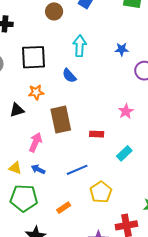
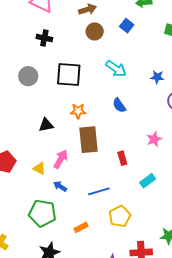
cyan arrow: (80, 46) -> (116, 69), turned 115
blue semicircle: (69, 76) -> (119, 105), moved
orange star: (36, 92) -> (78, 111), moved
red rectangle: (97, 134) -> (122, 158), turned 64
yellow triangle: (15, 168) -> (39, 168), moved

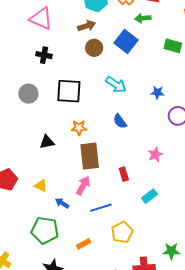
blue square: (127, 26) -> (126, 41), size x1.6
pink arrow: (61, 159) -> (83, 185), moved

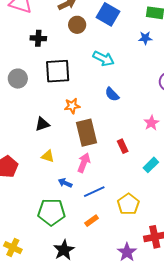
black cross: (44, 55) -> (38, 38), moved
blue star: (157, 92) -> (145, 38), moved
yellow triangle: (41, 186) -> (48, 156), moved
blue line: (101, 208) -> (94, 192), moved

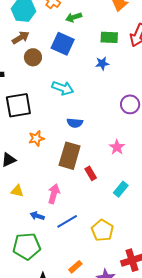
blue semicircle: (112, 94) -> (75, 123), turned -35
brown rectangle: (86, 133) -> (70, 156), moved, turned 36
orange rectangle: (92, 221) -> (75, 267), moved

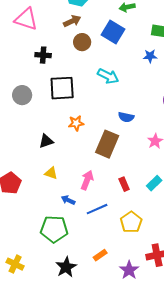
blue semicircle: (75, 123) -> (126, 117), moved
red rectangle: (91, 173) -> (124, 184), moved

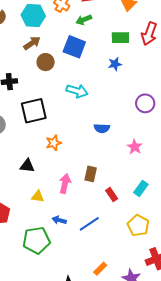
black triangle: (46, 141) -> (27, 166), turned 35
brown rectangle: (107, 144) -> (91, 174), moved, size x0.6
pink arrow: (87, 180) -> (65, 184), moved
yellow pentagon: (131, 222) -> (138, 225), moved
green pentagon: (54, 229) -> (36, 240), moved

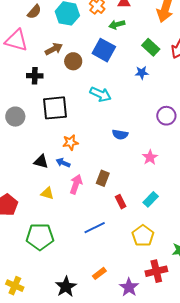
green rectangle: (120, 38) -> (151, 47), turned 36
brown arrow: (32, 43) -> (54, 49), moved
blue arrow: (59, 220) -> (63, 163), moved

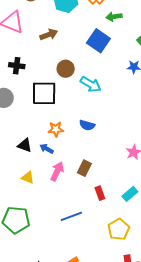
brown circle: (73, 61) -> (66, 69), moved
black cross: (35, 76) -> (17, 66), moved
blue semicircle: (120, 135) -> (87, 125), moved

